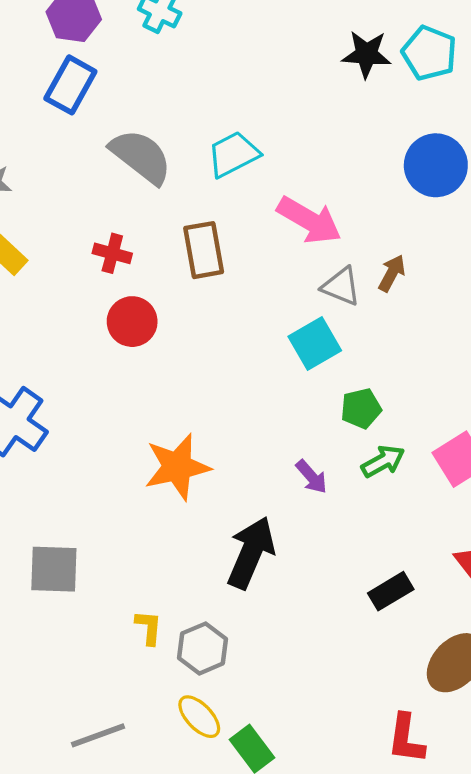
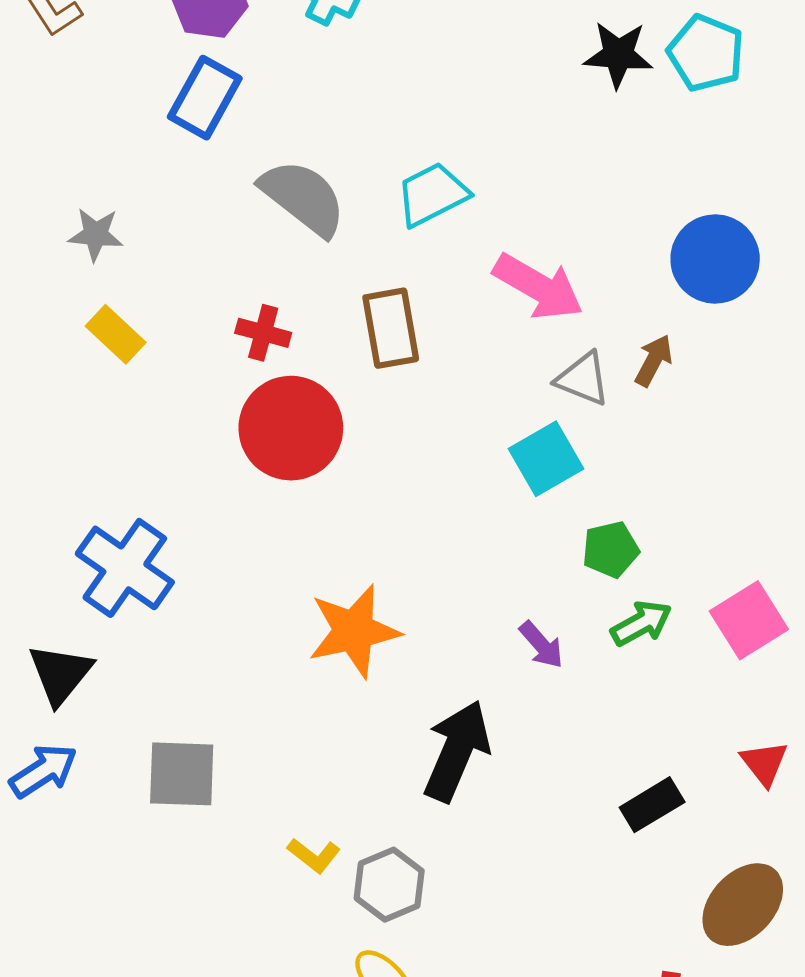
blue circle: (436, 165) -> (715, 259), moved
red circle: (132, 322) -> (291, 428), size x1.5
yellow L-shape: (149, 628) -> (314, 855), turned 123

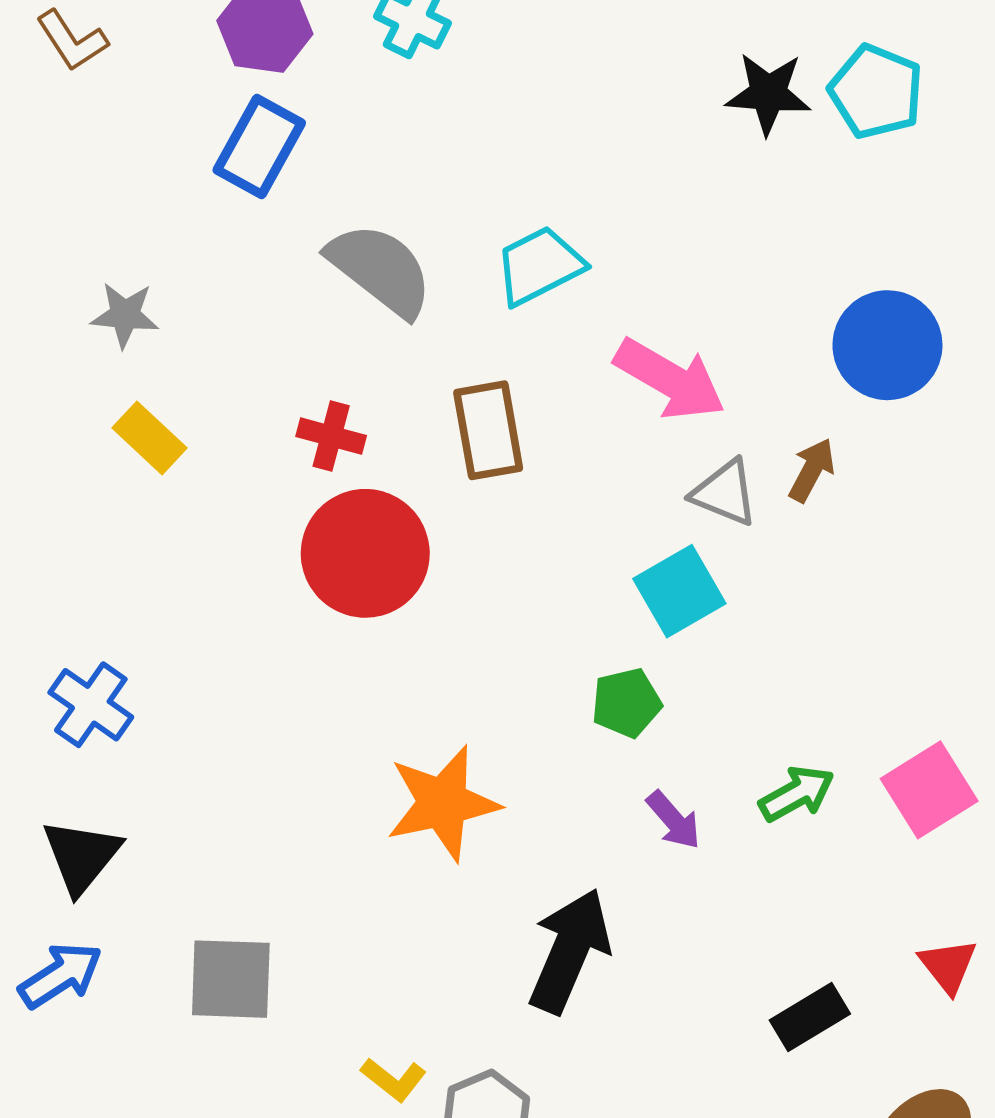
green pentagon: (611, 550) -> (626, 703), moved
blue cross: (125, 568) -> (91, 705), moved, size x0.7

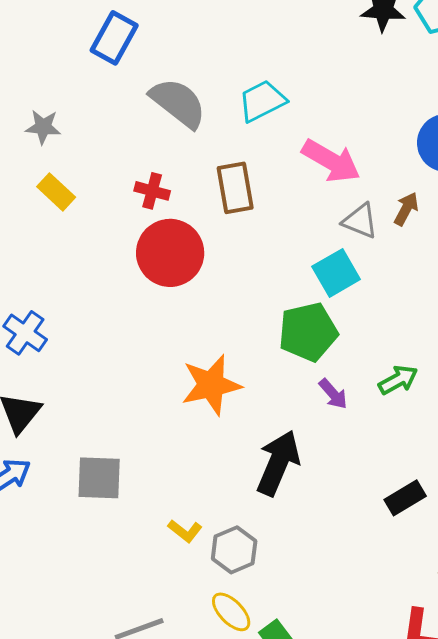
green pentagon: (626, 703) -> (308, 332), size x1.6

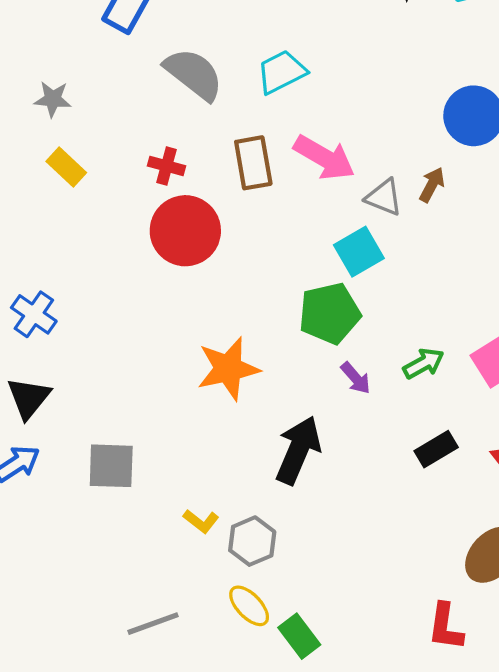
pink arrow: (331, 161) -> (324, 158), moved
black rectangle: (405, 498) -> (436, 449), moved

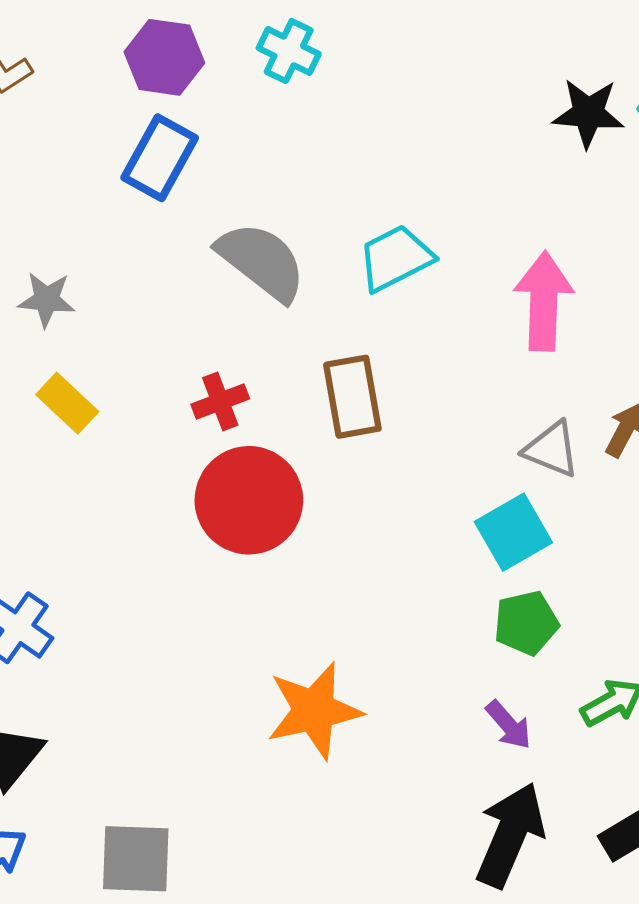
pink arrow: (324, 158) -> (544, 301), moved, turned -118
red cross: (167, 166) -> (220, 401), turned -36
green pentagon: (330, 313) -> (526, 623), moved, size x0.7
black arrow: (298, 450) -> (510, 835), moved

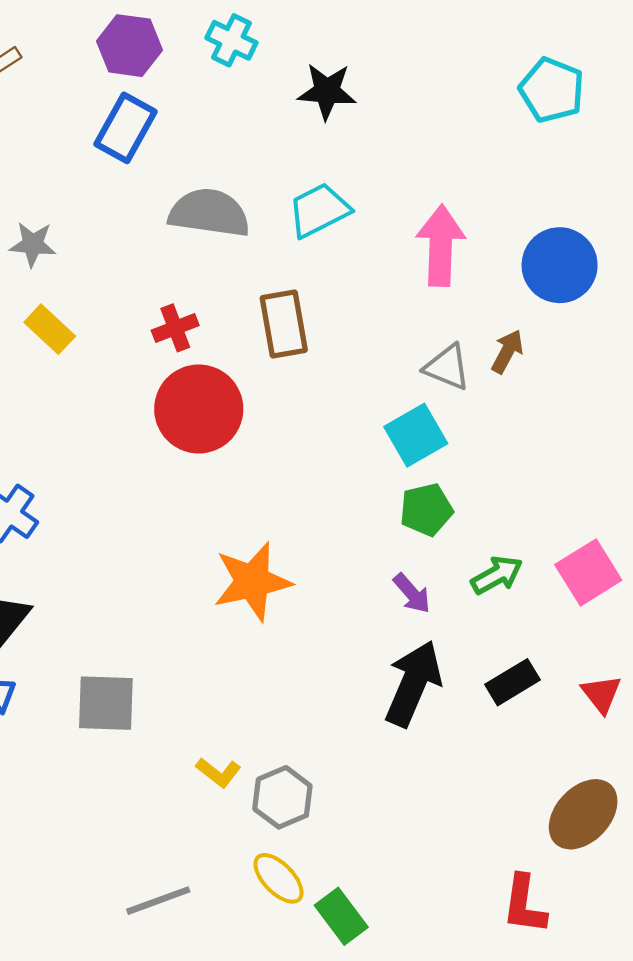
black star: (588, 113) -> (327, 91), moved
gray semicircle: (262, 261) -> (209, 213), turned -30

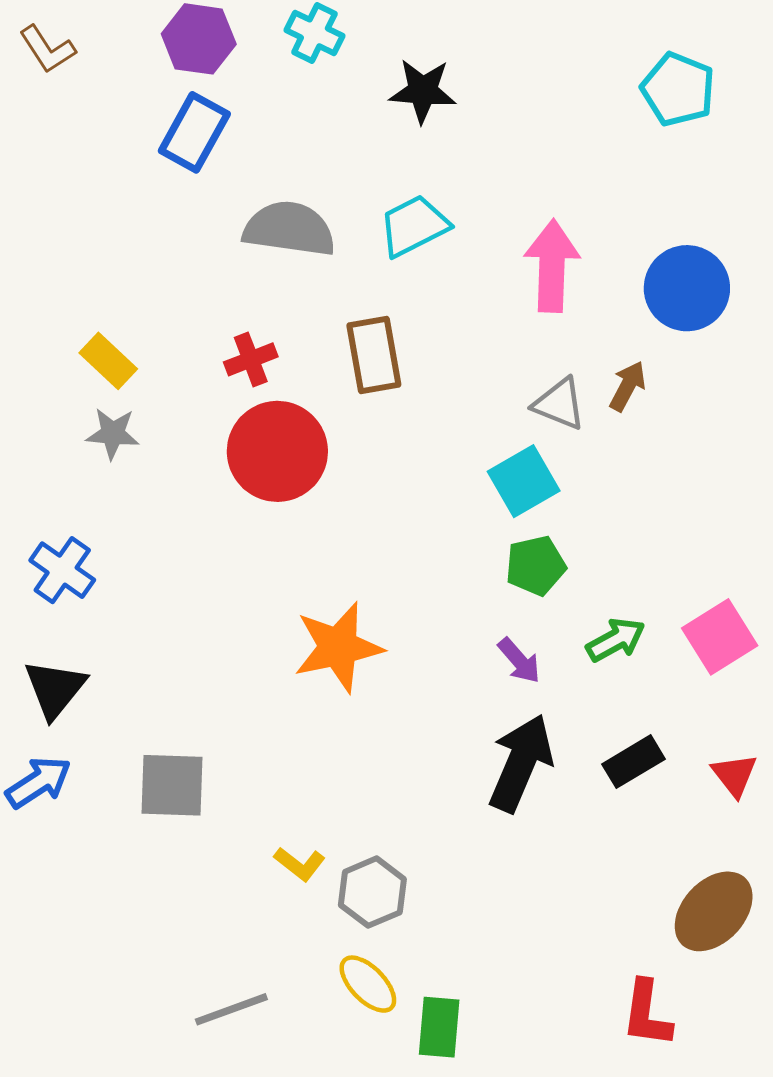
gray star: (33, 244) -> (113, 434), moved
green rectangle: (341, 916) -> (439, 1027), turned 42

